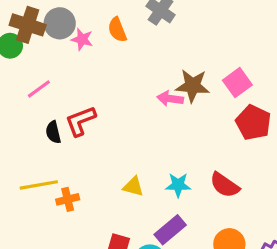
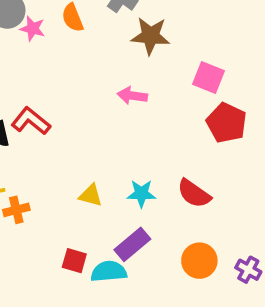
pink square: (237, 83) -> (208, 78), turned -32
brown star: (193, 86) -> (150, 36), moved
red L-shape: (80, 121) -> (31, 121), turned 60

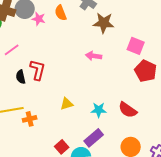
red L-shape: (31, 121) -> (38, 70), turned 65
yellow triangle: (91, 195) -> (67, 104), moved, turned -32
red square: (74, 261) -> (62, 147), turned 32

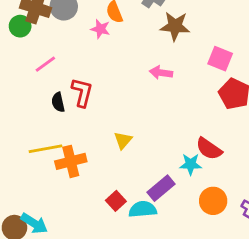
pink star: (39, 19) -> (100, 29), moved
yellow triangle: (67, 104) -> (123, 140), turned -32
cyan star: (99, 110) -> (191, 164), moved
orange cross: (30, 119) -> (71, 161), size x1.5

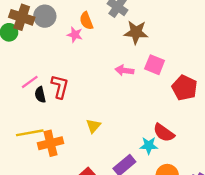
pink square: (220, 59) -> (155, 65), moved
pink line: (45, 64) -> (30, 82), moved

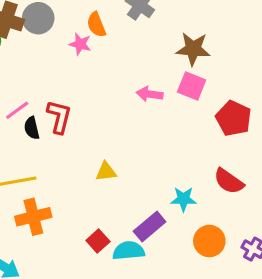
brown star: (136, 32) -> (193, 49), moved
yellow triangle: (93, 126) -> (106, 172), turned 42
red semicircle: (164, 133) -> (229, 181), moved
orange cross: (51, 143) -> (33, 217), moved

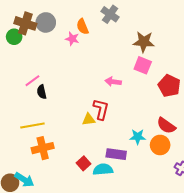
pink arrow: (150, 94) -> (113, 82), moved
red L-shape: (59, 117) -> (101, 109), moved
purple rectangle: (150, 226) -> (116, 154), turned 48
orange circle: (209, 241) -> (160, 145), moved

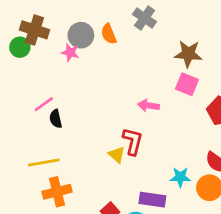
gray circle: (46, 22) -> (81, 35), moved
pink star: (72, 39) -> (70, 52), moved
yellow triangle: (89, 119) -> (117, 155), turned 48

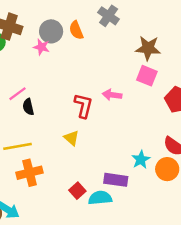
red L-shape: (133, 141) -> (83, 106), moved
yellow triangle: (117, 155) -> (71, 138), moved
cyan star: (180, 177) -> (141, 160), turned -30

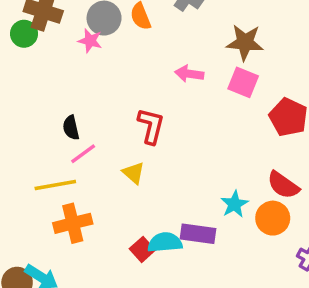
pink line: (18, 94) -> (83, 154), moved
pink arrow: (112, 95) -> (189, 74), moved
cyan semicircle: (100, 198) -> (165, 242), moved

